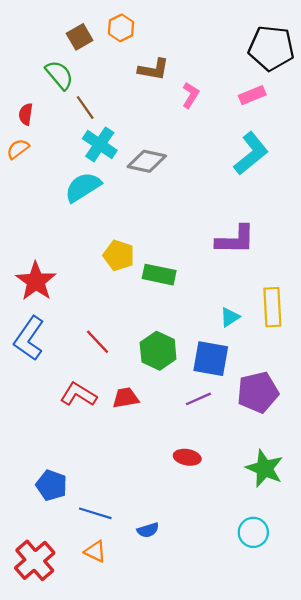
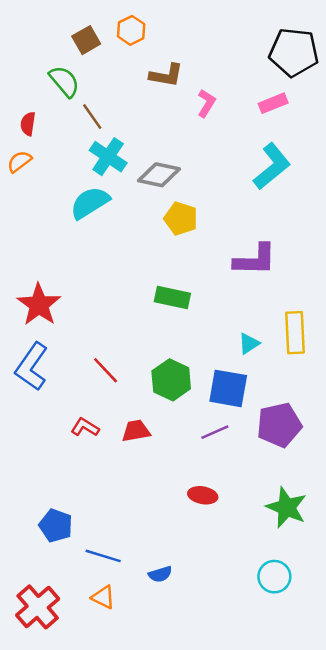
yellow pentagon: (119, 255) -> (181, 219), moved
red L-shape: (78, 394) -> (85, 427), size x0.7

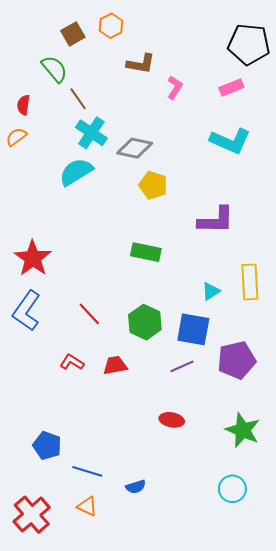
cyan L-shape: (272, 166) -> (230, 141), turned 63

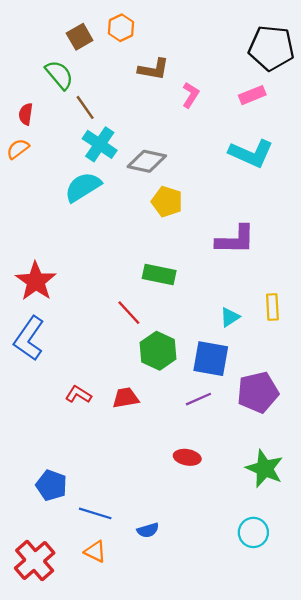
yellow rectangle: (250, 282) -> (272, 307), size x0.7
red line: (89, 314) -> (129, 313), moved

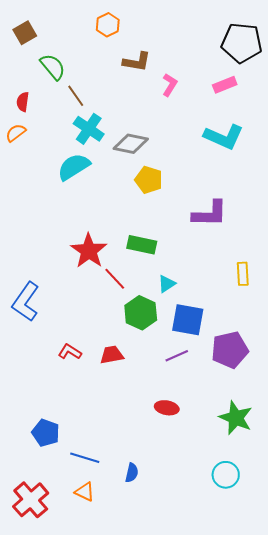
brown square: (80, 37) -> (25, 33), moved
red star: (36, 281) -> (89, 251), moved
cyan triangle: (230, 317) -> (167, 284), moved
blue semicircle: (148, 530) -> (132, 473), turned -60

